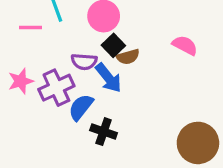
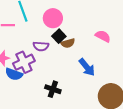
blue arrow: (108, 78) -> (87, 67), moved
blue semicircle: (81, 107) -> (14, 74), moved, turned -108

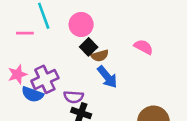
purple semicircle: (41, 46) -> (74, 97), moved
blue arrow: (87, 67) -> (107, 77), moved

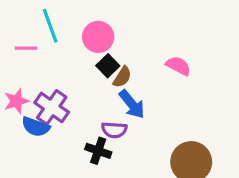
brown semicircle: (100, 56) -> (122, 77), turned -42
purple cross: (45, 79) -> (52, 107), turned -30
purple semicircle: (74, 97) -> (114, 130), moved

